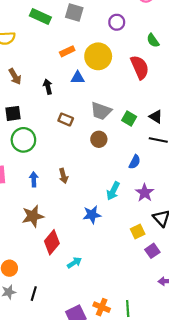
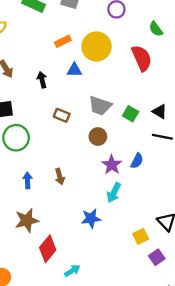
purple star: (145, 193) -> (112, 165), moved

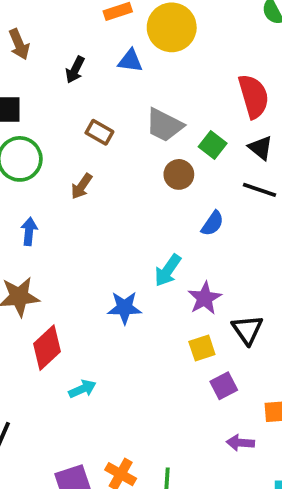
red semicircle: (142, 58) -> (254, 96), moved
black arrow: (42, 80) -> (75, 70), turned -147
brown circle: (98, 137) -> (179, 174), moved
purple star: (112, 165) -> (205, 298), moved
brown arrow: (60, 177) -> (82, 186), moved, turned 42

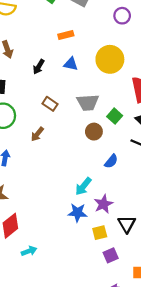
yellow circle: (172, 27) -> (110, 59), moved
gray trapezoid: (164, 125) -> (88, 102), turned -35
blue star: (124, 308) -> (77, 213), moved

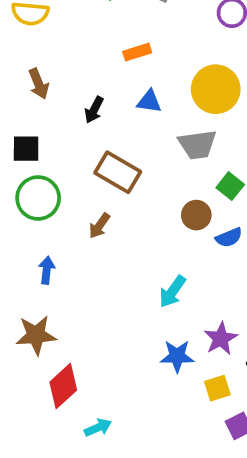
gray trapezoid: (88, 102) -> (197, 145), moved
brown rectangle: (50, 104) -> (118, 172), size x1.6
blue semicircle: (111, 161) -> (229, 238), moved, turned 32
cyan arrow: (83, 186) -> (172, 292), moved

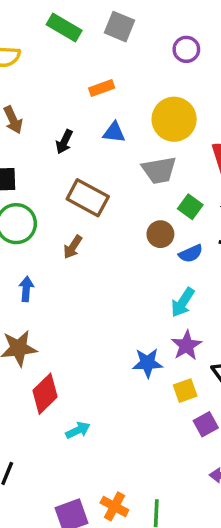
cyan arrow: (172, 292) -> (183, 302), moved

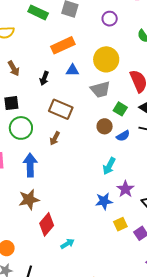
orange rectangle: (102, 88) -> (63, 45), size x1.6
blue arrow: (26, 289) -> (30, 165), size x1.6
cyan arrow: (183, 302) -> (109, 166), moved
yellow square: (185, 391) -> (120, 224), moved

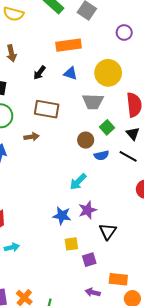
brown rectangle: (61, 109) -> (47, 109), turned -30
brown arrow: (55, 138) -> (32, 137), turned -144

